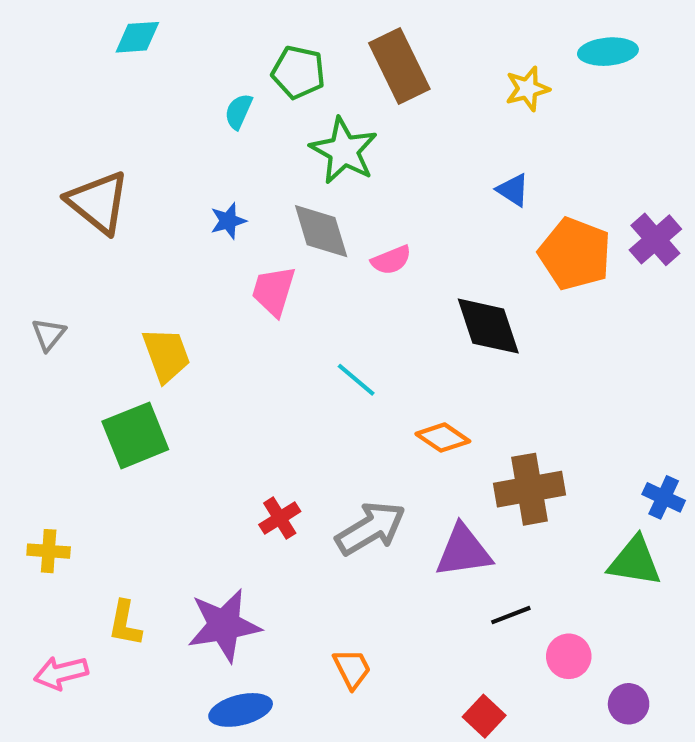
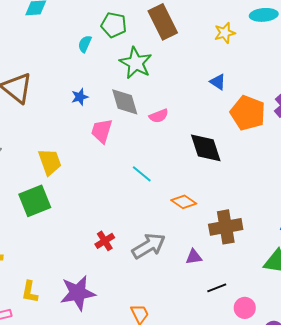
purple triangle: (463, 551) -> (194, 257), size x0.6

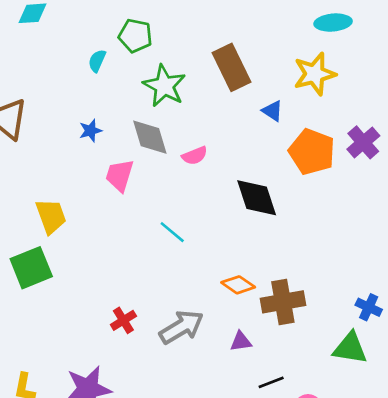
brown rectangle: (163, 22) -> (232, 67), moved
yellow star: (225, 33) -> (315, 74), moved, size x1.5
orange diamond: (184, 202) -> (238, 285), moved

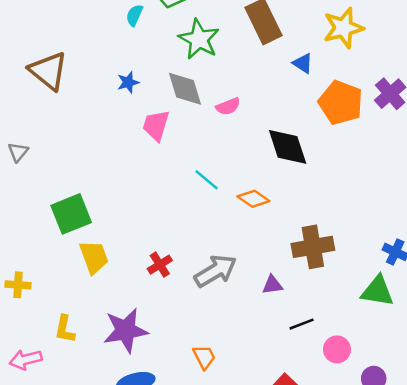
yellow trapezoid: (51, 216) -> (94, 257), moved
orange diamond: (238, 285) -> (253, 199), moved

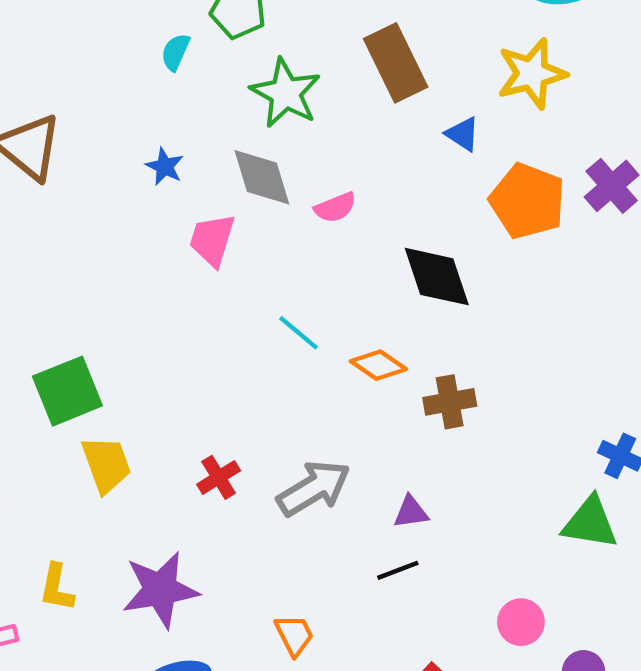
blue star: (128, 82) -> (165, 166), turned -30
brown cross: (313, 247) -> (450, 402), moved, size x0.7
black line: (302, 324) -> (398, 570), moved

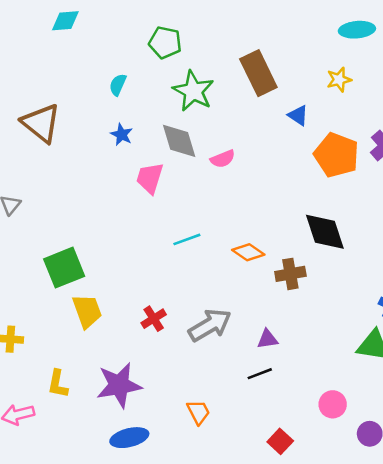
cyan semicircle: (175, 52) -> (118, 85), moved
yellow star: (532, 74) -> (339, 80), size x0.6
black diamond: (437, 277) -> (325, 232), moved
cyan line: (299, 333) -> (187, 239), moved, turned -60

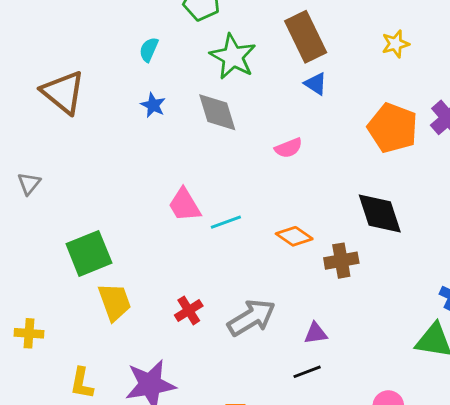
blue triangle: (298, 115) -> (316, 84), moved
pink semicircle: (223, 159) -> (289, 148), moved
pink trapezoid: (150, 178) -> (184, 205), moved, turned -48

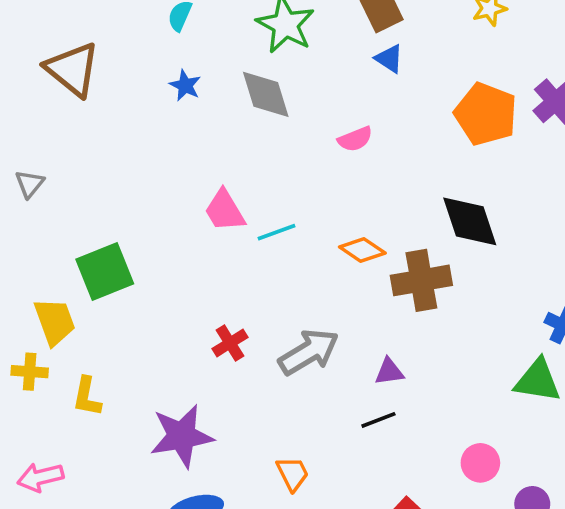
brown cross: (341, 261) -> (421, 280), size x1.4
yellow trapezoid: (115, 302) -> (55, 322), moved
yellow L-shape: (82, 383) -> (87, 397), moved

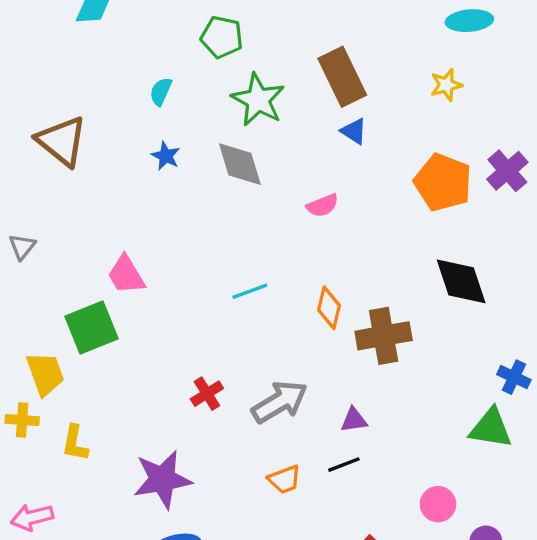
pink trapezoid: (225, 211) -> (126, 275), moved
black diamond: (470, 221) -> (461, 281), moved
orange diamond: (362, 250) -> (329, 308), turned 69
orange trapezoid: (293, 474) -> (285, 479), moved, turned 96

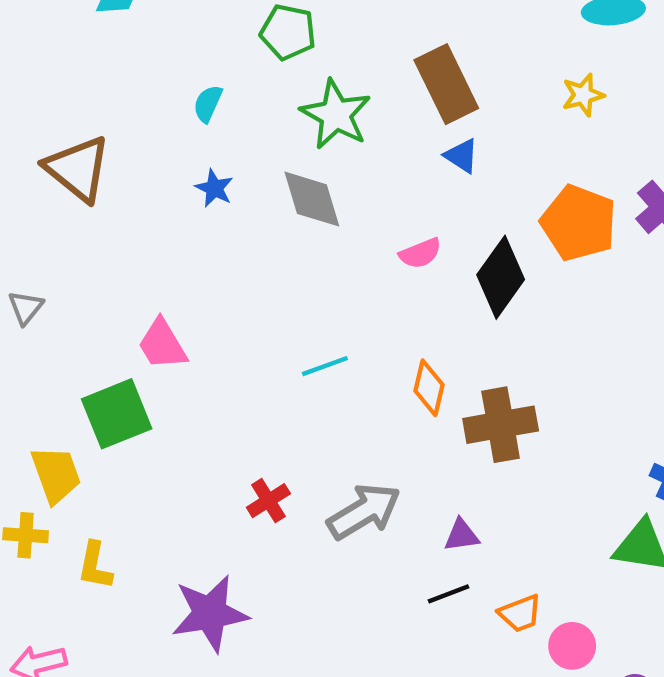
black diamond: (461, 281) -> (501, 277), moved, turned 54
orange trapezoid: (285, 479) -> (520, 613), moved

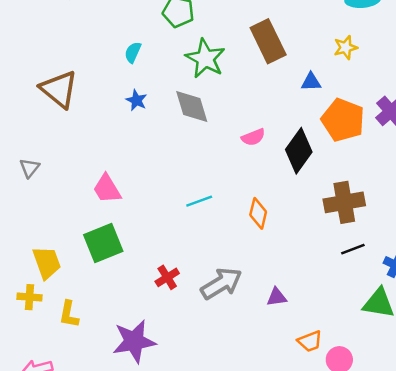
blue triangle: (462, 156) -> (311, 82), moved, turned -35
green square: (117, 414) -> (103, 243), moved
brown cross: (501, 425) -> (344, 202), moved
black line: (449, 594) -> (353, 249), moved

